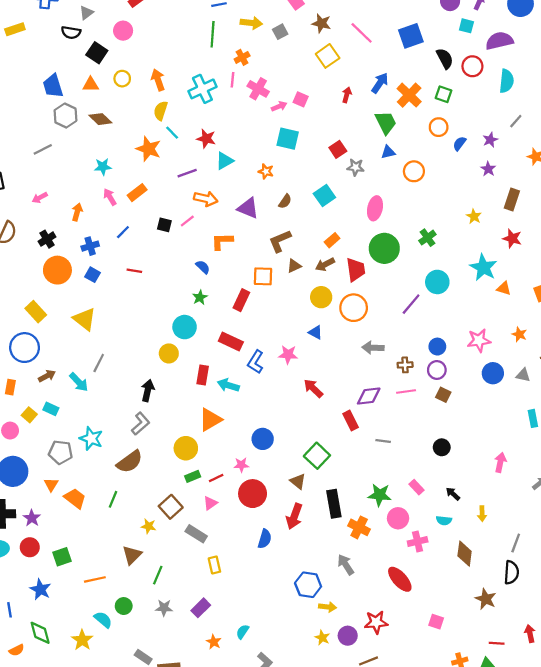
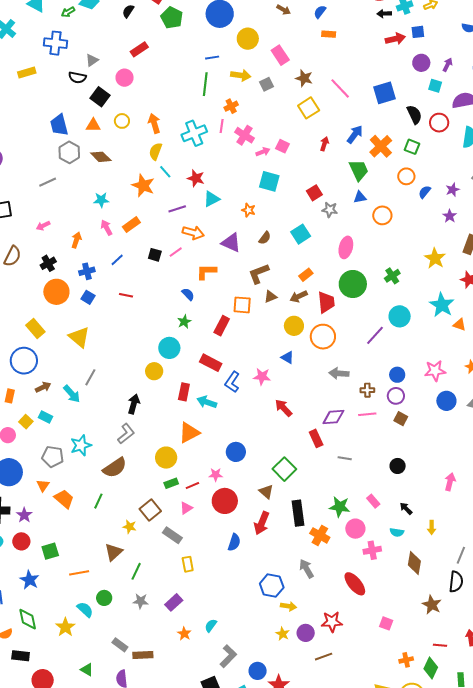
yellow star: (474, 216) -> (435, 258), size x1.5
cyan star: (91, 439) -> (81, 445), turned 30

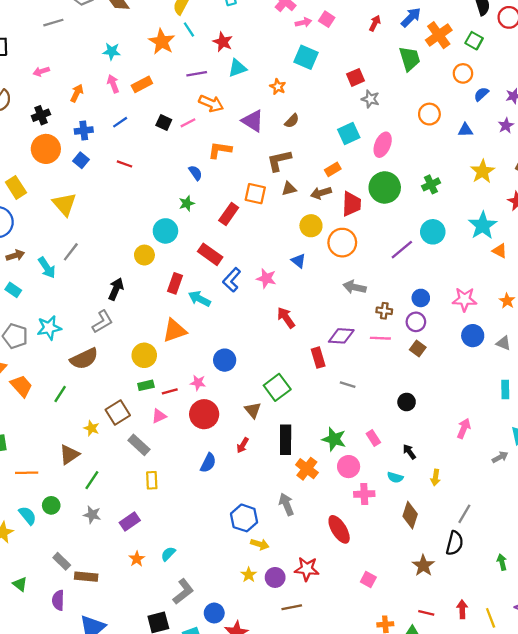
blue triangle: (360, 197) -> (465, 130), moved
cyan square: (301, 234) -> (349, 133), moved
red arrow: (262, 523) -> (243, 445), size x0.6

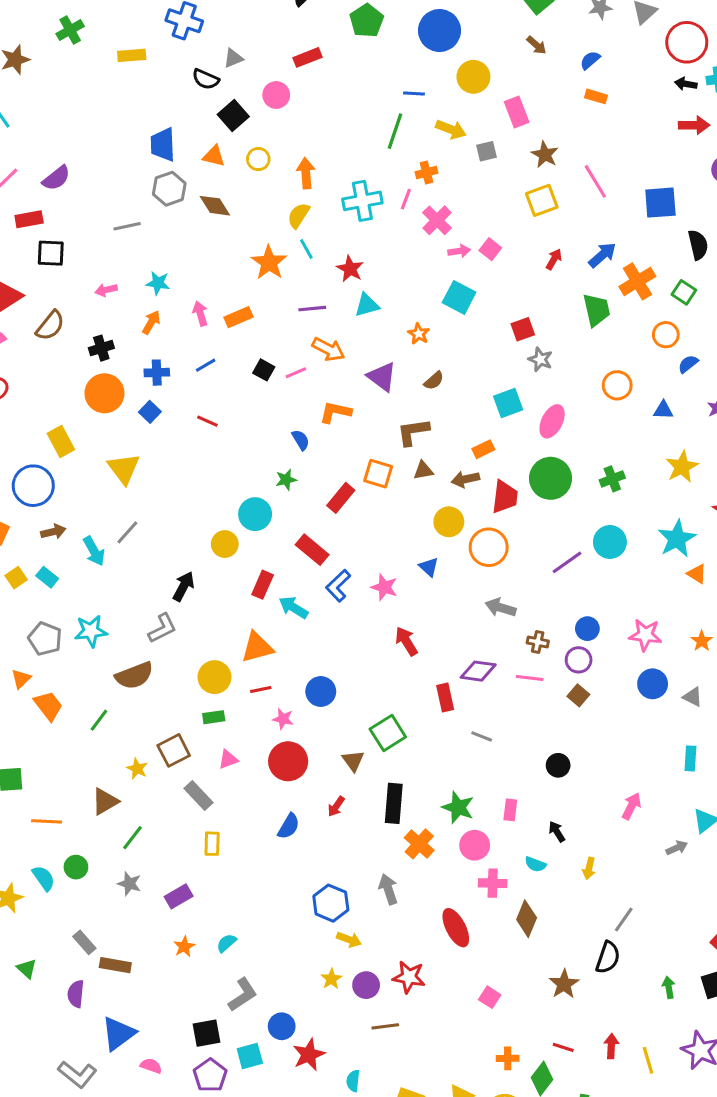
cyan star: (112, 51) -> (158, 283), moved
red line: (170, 391) -> (261, 690), moved
pink rectangle: (373, 438) -> (510, 810), turned 35
brown diamond: (410, 515) -> (527, 919), moved

